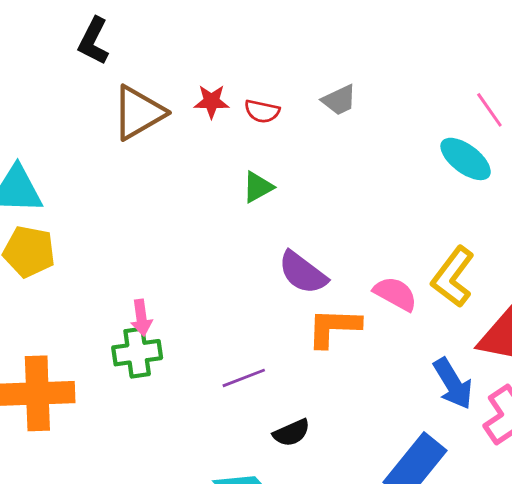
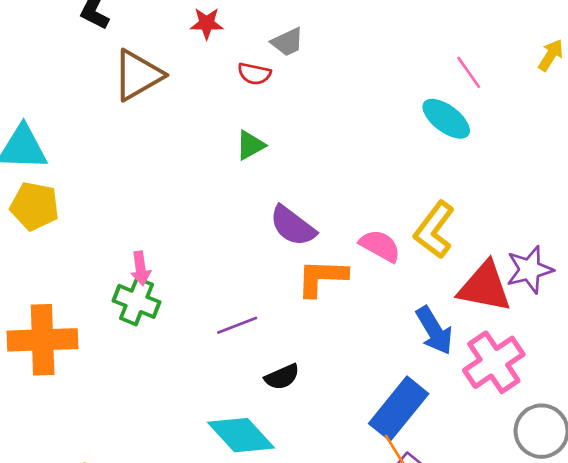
gray trapezoid: (339, 100) -> (287, 42), moved
red star: (211, 101) -> (207, 23), moved
green cross: (137, 353) -> (136, 301), turned 30

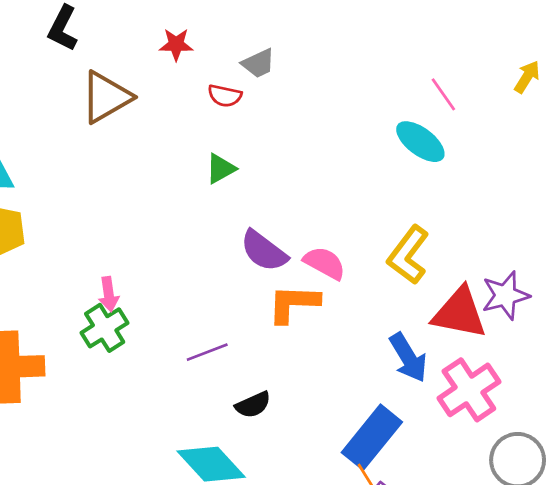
pink semicircle: (380, 246) -> (325, 263), moved
green cross: (136, 301) -> (105, 328), turned 36

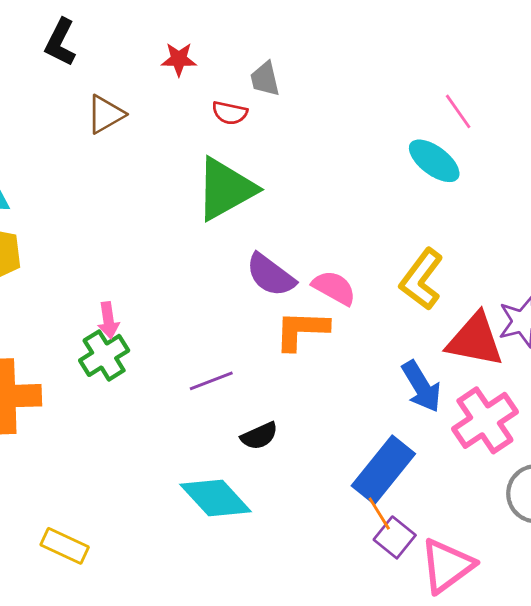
gray trapezoid: (258, 63) -> (265, 79), turned 102
brown triangle: (106, 97) -> (106, 114), size x0.7
green triangle: (221, 169) -> (225, 189), size x2.0

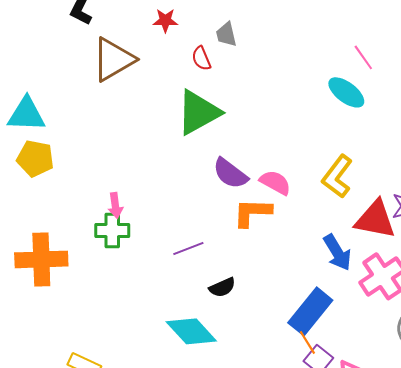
red semicircle: (230, 113) -> (201, 58), turned 55
brown triangle: (106, 114) -> (113, 59), size x1.6
green cross: (104, 355) -> (112, 230), turned 32

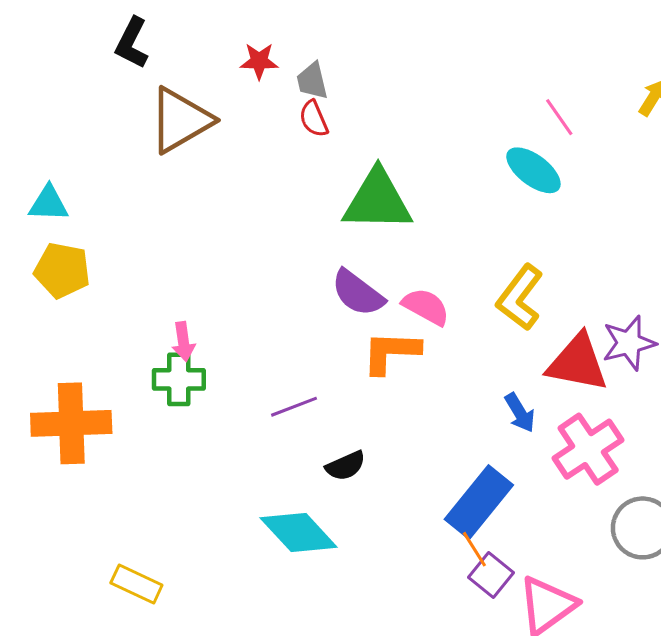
gray trapezoid: (226, 34) -> (312, 81), moved
green triangle: (198, 112) -> (377, 201), moved, turned 30
cyan triangle: (26, 114) -> (48, 204), size x0.7
blue arrow: (337, 252) -> (520, 413), size x0.7

